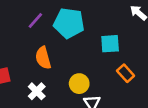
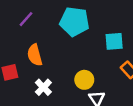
purple line: (35, 20) -> (26, 19), moved
orange semicircle: (43, 58) -> (35, 55), moved

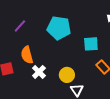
white cross: (43, 87) -> (39, 72), moved

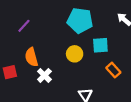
cyan pentagon: (59, 28) -> (80, 20), moved
yellow circle: (67, 75) -> (75, 54), moved

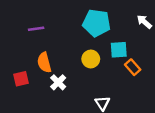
purple line: (24, 26) -> (36, 29), turned 40
orange rectangle: (113, 70) -> (133, 67), moved

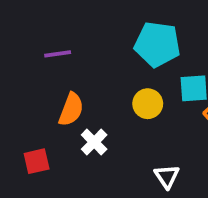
orange semicircle: (44, 62) -> (71, 109), turned -144
red square: (21, 79) -> (37, 161), moved

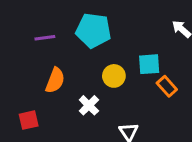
cyan pentagon: (157, 44) -> (93, 30), moved
white cross: (94, 142) -> (89, 105), moved

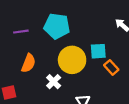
yellow circle: (114, 76) -> (72, 60), size x1.6

